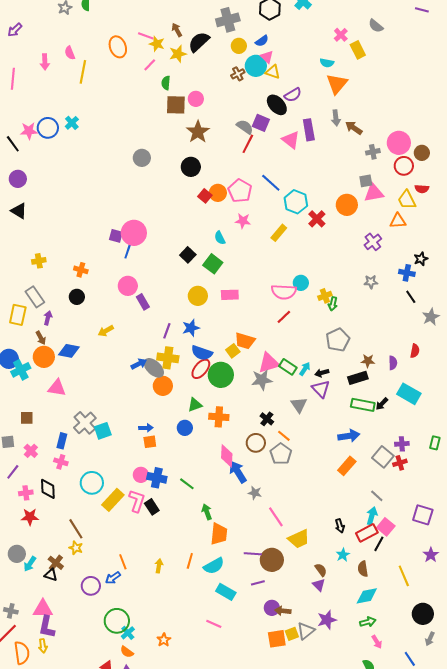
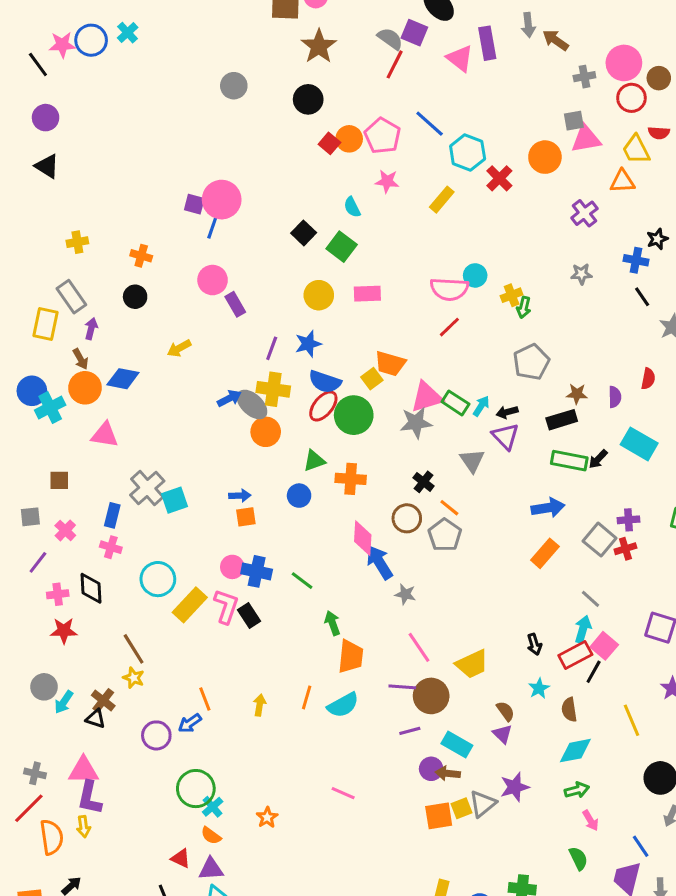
pink line: (276, 517) -> (419, 647), moved
cyan rectangle: (226, 592) -> (457, 745), moved

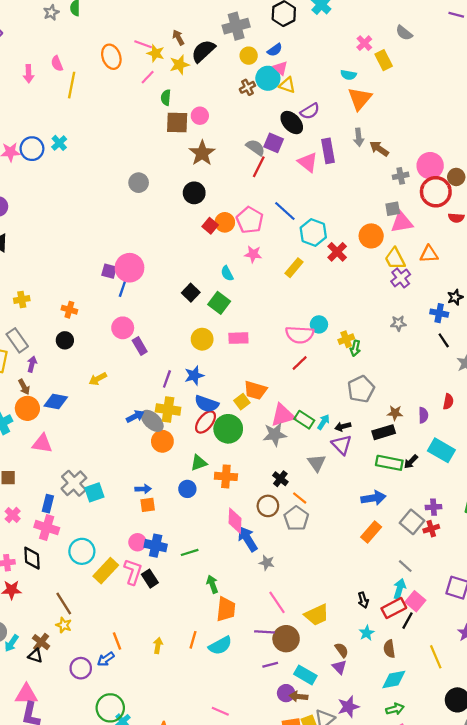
red circle: (631, 98) -> (436, 192), size x1.4
yellow trapezoid: (636, 149) -> (395, 259), moved
pink cross: (111, 547) -> (47, 527), size x1.5
green line: (302, 581) -> (190, 552), turned -54

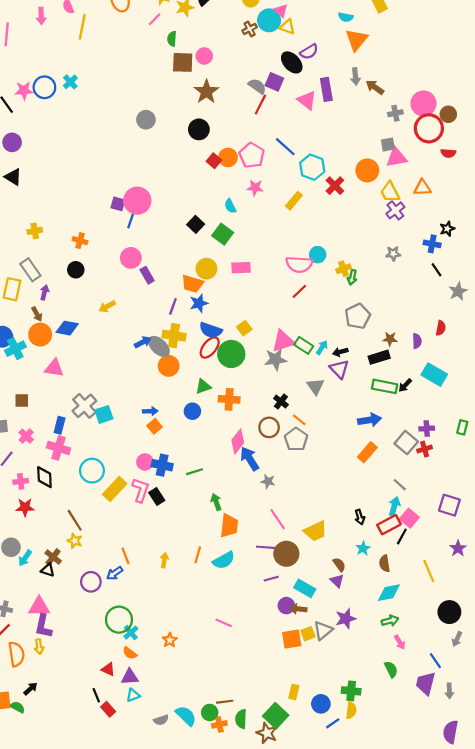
orange trapezoid: (255, 390) -> (192, 284), moved
orange square: (148, 505) -> (155, 426), turned -32
pink diamond: (235, 521) -> (238, 441), turned 35

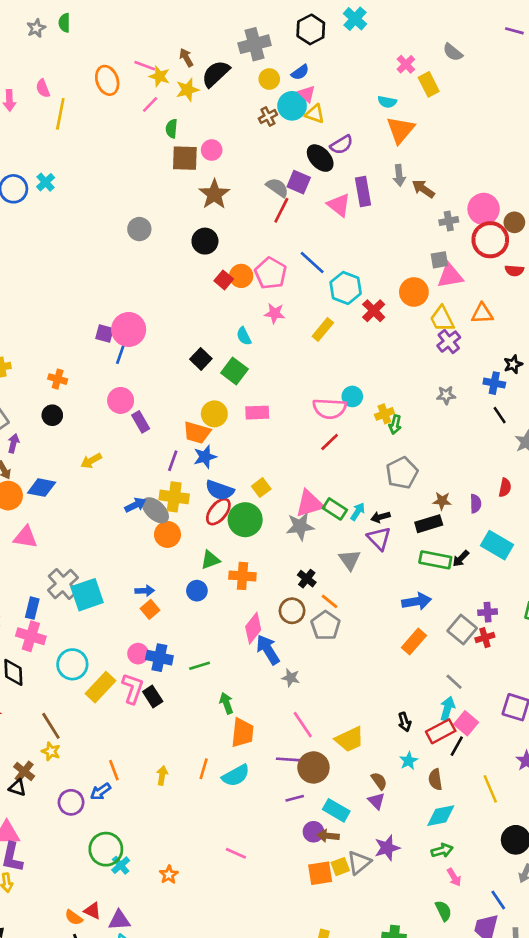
cyan square: (104, 414) -> (87, 595), size x1.4
orange semicircle: (130, 653) -> (74, 917), moved

